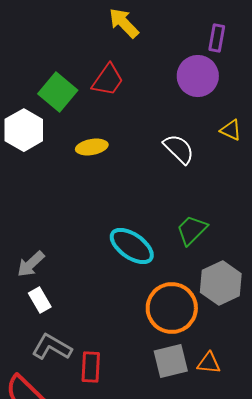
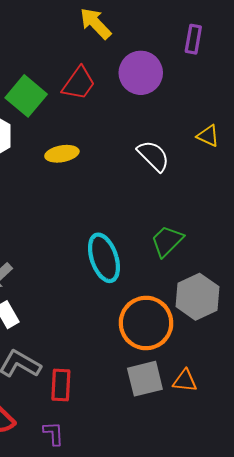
purple circle: (198, 76) -> (141, 73), moved
cyan ellipse: (132, 246) -> (104, 258), turned 36

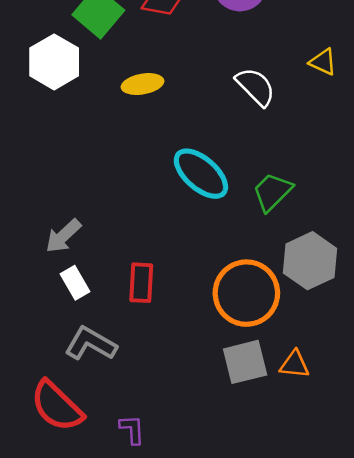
cyan ellipse: (104, 258) -> (201, 174), moved, turned -30
red rectangle: (61, 385) -> (141, 283), moved

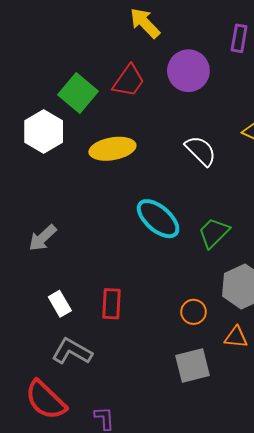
yellow ellipse: (142, 84) -> (112, 149), size x1.4
gray arrow: (63, 236) -> (43, 238), moved
orange circle: (246, 293) -> (194, 312), size x0.5
orange triangle: (294, 365) -> (236, 337), moved

